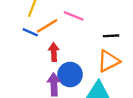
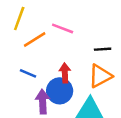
blue line: (30, 32) -> (28, 73), moved
red arrow: (54, 52) -> (65, 73), moved

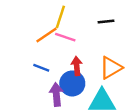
yellow line: (19, 18) -> (60, 17), moved
pink line: (63, 28) -> (65, 37), moved
black line: (103, 49) -> (106, 22), moved

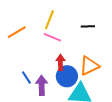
orange line: (46, 35) -> (17, 32), moved
blue line: (41, 68) -> (26, 78), moved, turned 32
blue circle: (72, 83) -> (67, 76), moved

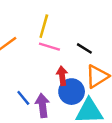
black line: (88, 26) -> (84, 48), moved, turned 40

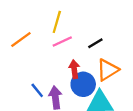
pink line: (49, 47) -> (62, 41), turned -42
black line: (84, 48) -> (95, 43), turned -63

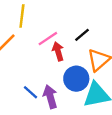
yellow line: (57, 22) -> (22, 16), moved
red arrow: (74, 69) -> (58, 51), moved

